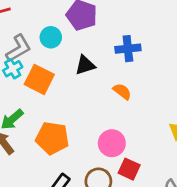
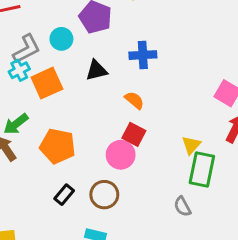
orange square: (39, 79) -> (47, 83), turned 36
red square: (129, 169) -> (134, 134), moved

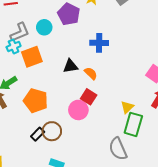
black triangle: (96, 70) -> (70, 66), moved
brown circle: (104, 195) -> (52, 131), moved
gray semicircle: (182, 207) -> (118, 149), size x1.6

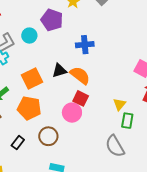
orange square: (32, 57) -> (32, 79), moved
orange semicircle: (91, 73) -> (80, 75), size x1.5
green rectangle: (133, 124) -> (127, 121), size x0.7
black rectangle: (38, 134) -> (18, 143), moved

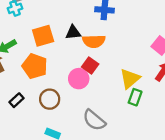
orange semicircle: (80, 75) -> (94, 41), turned 130
yellow triangle: (119, 104) -> (130, 79), size x1.5
gray semicircle: (115, 146) -> (94, 120), moved, turned -30

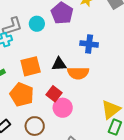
red square: (90, 65) -> (54, 94), moved

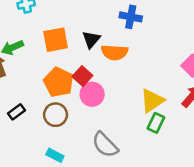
black triangle: (59, 64) -> (91, 39), turned -49
orange pentagon: (22, 95) -> (59, 82), moved

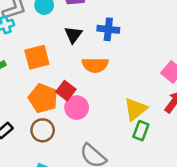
black triangle: (91, 39) -> (73, 35), moved

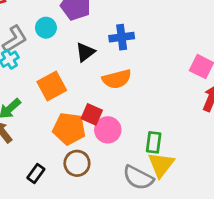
black triangle: (73, 35) -> (85, 52), turned 30
yellow triangle: (135, 109) -> (161, 165), moved
green rectangle: (141, 131) -> (154, 142), moved

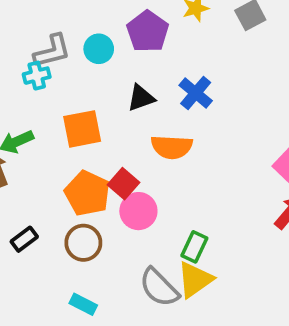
blue cross: (122, 37) -> (196, 93), turned 30

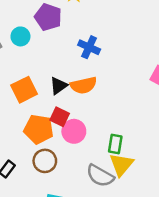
black triangle: (141, 98) -> (59, 86), moved

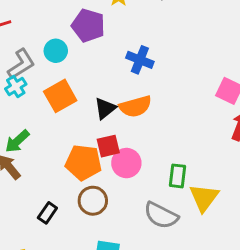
orange square: (24, 90) -> (60, 96), moved
red square: (60, 117) -> (108, 146), turned -36
yellow triangle: (121, 165) -> (204, 198), moved

